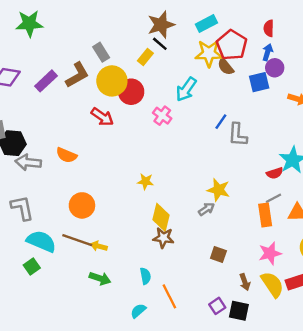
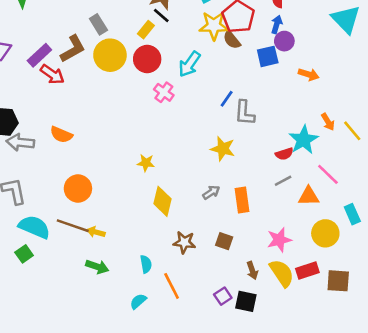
red circle: (131, 92) -> (147, 59), moved
red arrow: (102, 117) -> (52, 74), moved
yellow star: (218, 190) -> (223, 149), moved
orange rectangle: (265, 215) -> (242, 200), moved
brown star: (163, 238) -> (184, 242), moved

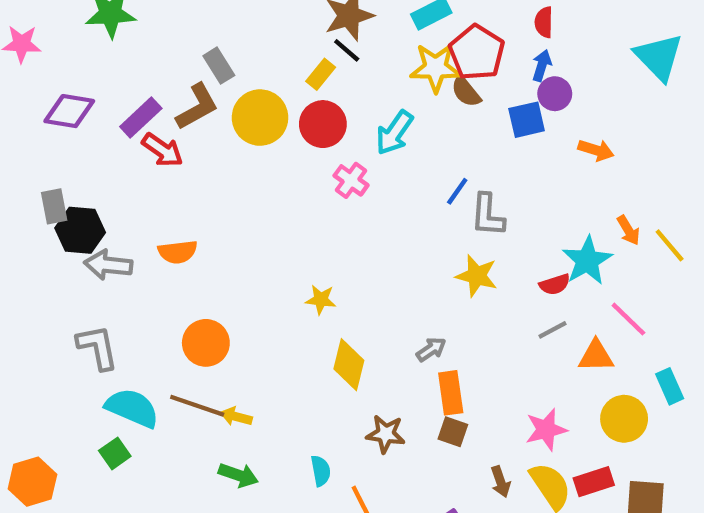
gray rectangle: (98, 24) -> (219, 66), moved
orange semicircle: (61, 135) -> (178, 252), turned -30
yellow star: (223, 149) -> (477, 276), moved
orange rectangle: (242, 200) -> (451, 393), moved

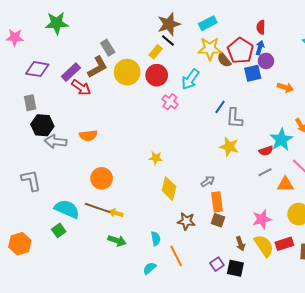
red pentagon: (477, 53) -> (240, 51), moved
gray rectangle: (54, 206) -> (30, 103), moved
gray L-shape: (97, 347) -> (31, 180), moved

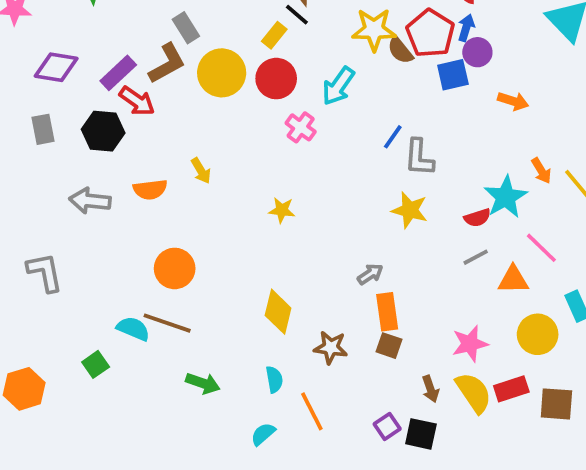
black hexagon: (42, 125) -> (103, 131), moved
yellow star: (156, 158) -> (282, 210), moved
yellow diamond: (169, 189) -> (278, 312), moved
cyan semicircle: (67, 209) -> (133, 329), moved, size x0.7
yellow arrow: (116, 213) -> (201, 171), moved, turned -136

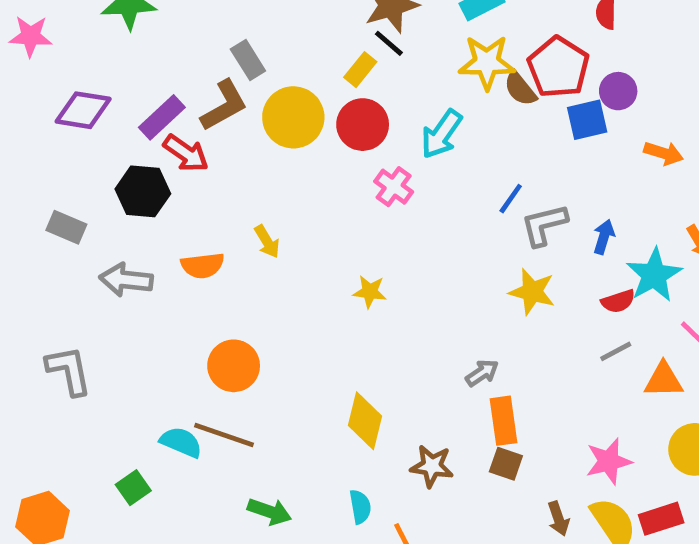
blue arrow: (466, 28) -> (604, 237), moved
gray rectangle: (43, 129) -> (66, 227), moved, turned -56
gray L-shape: (419, 158) -> (544, 225), turned 72

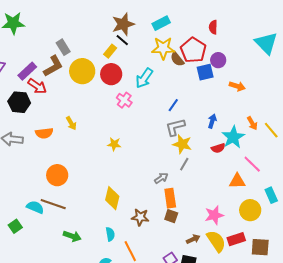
gray L-shape: (544, 225) -> (175, 127), moved
gray line: (616, 351) -> (184, 164), moved, turned -32
brown arrow: (558, 519) -> (193, 239), turned -96

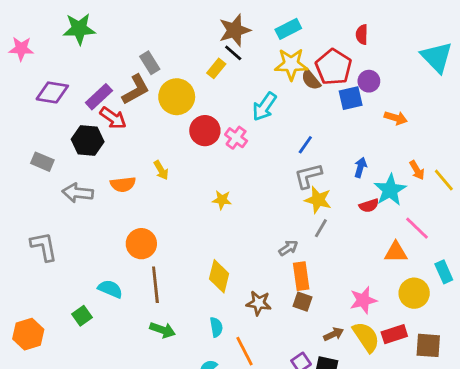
red circle: (111, 74) -> (205, 131), moved
brown line: (53, 204) -> (155, 285), moved, turned 65

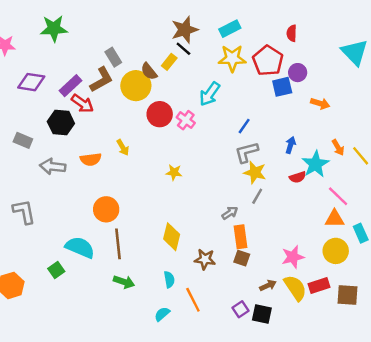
brown semicircle: (311, 80) -> (149, 71), moved
orange triangle: (396, 252) -> (334, 219), moved
cyan semicircle: (110, 289) -> (80, 247), size x1.4

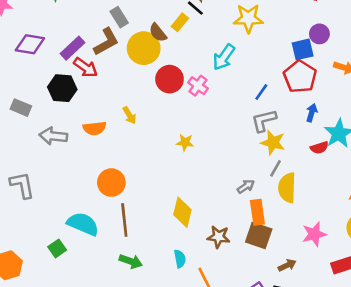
red pentagon: (268, 61) -> (300, 77), moved
brown square: (242, 258) -> (259, 236), size x1.5
yellow semicircle: (295, 288) -> (287, 188), moved, turned -144

